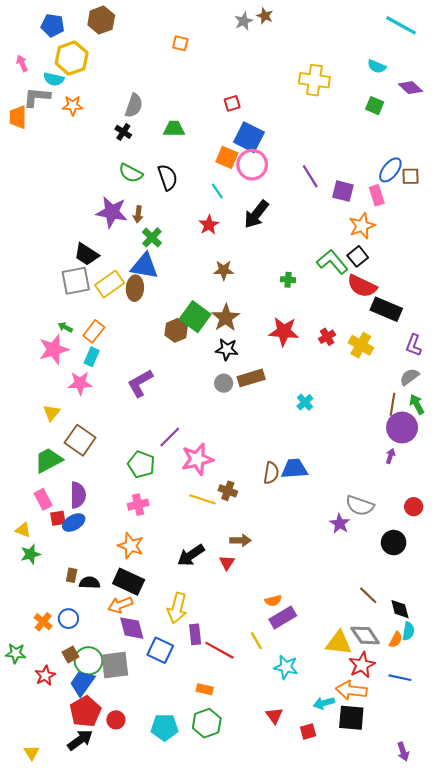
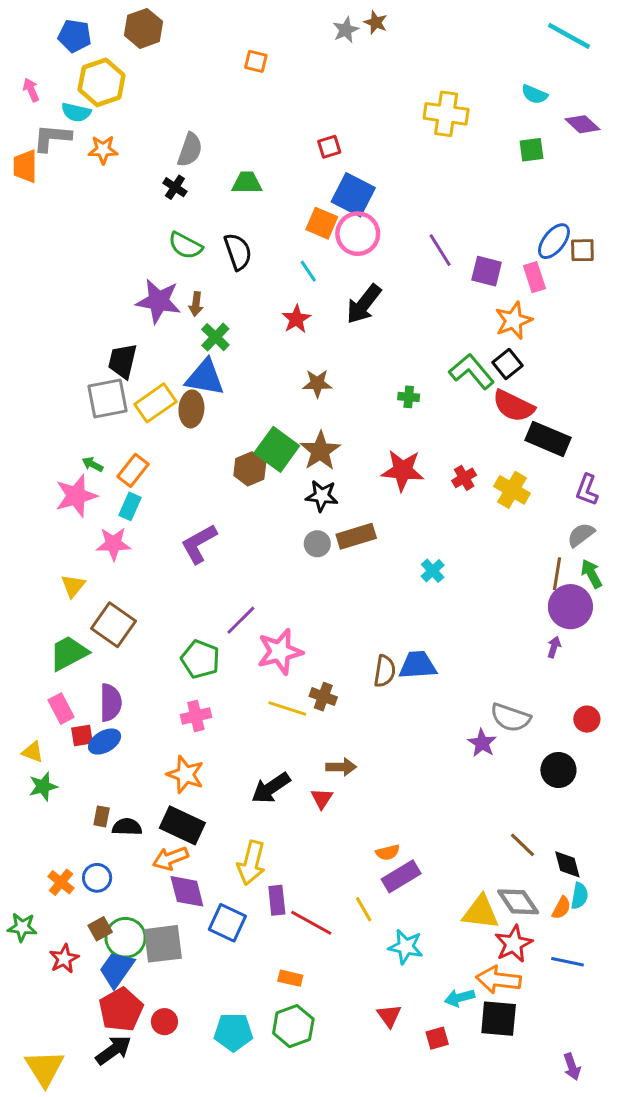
green square: (375, 106) -> (531, 150), turned -30
black trapezoid: (86, 254) -> (123, 361), turned 70
yellow triangle: (32, 753) -> (45, 1068), size x1.8

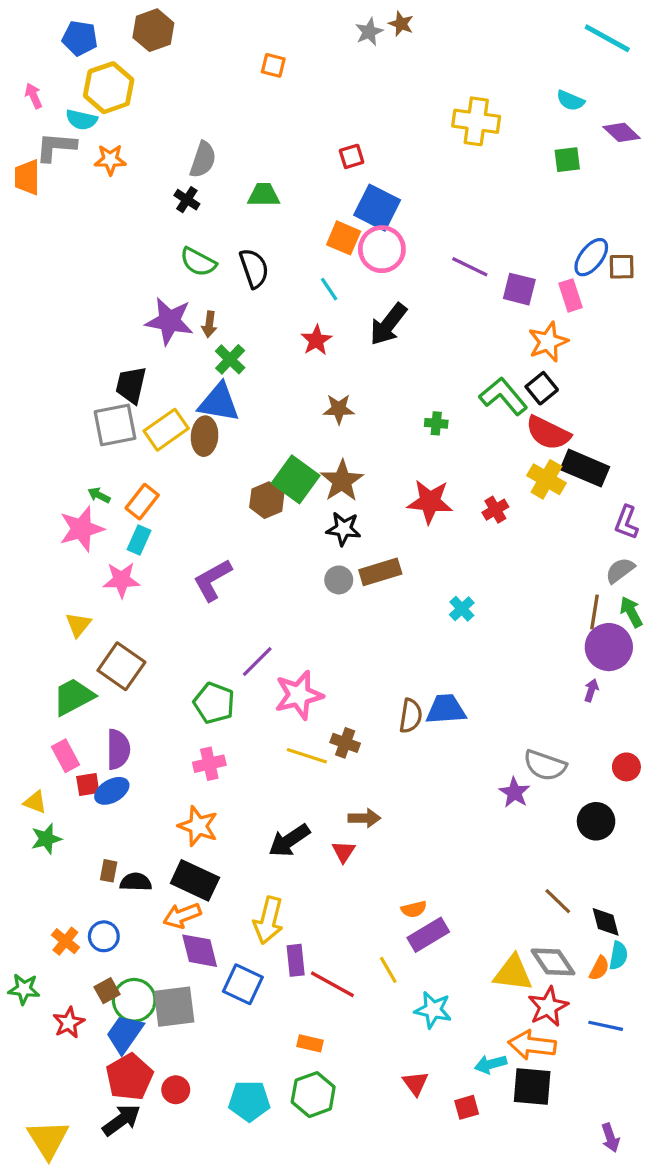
purple line: (440, 250) -> (470, 267), turned -32
yellow cross: (512, 490) -> (547, 479), moved

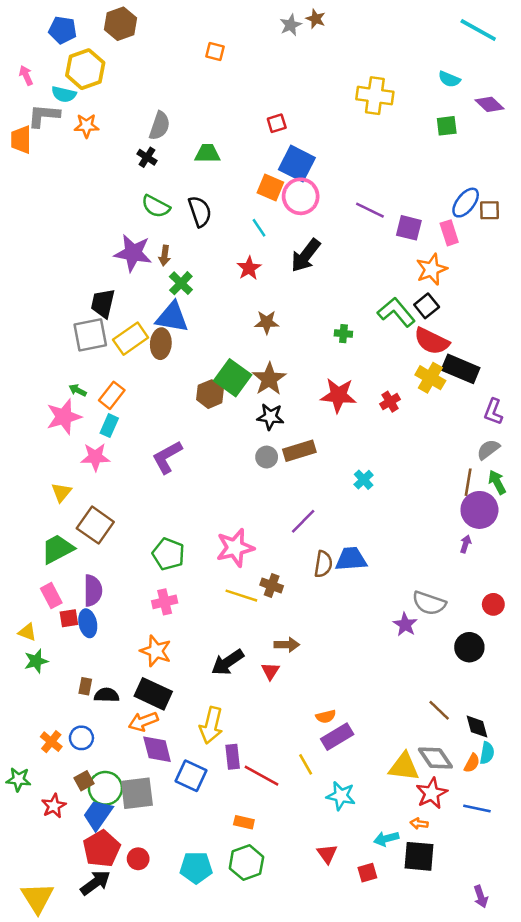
purple line: (257, 661) -> (303, 521), moved
blue ellipse: (112, 791) -> (88, 623), turned -72
orange arrow: (532, 1045) -> (419, 824), size x0.5

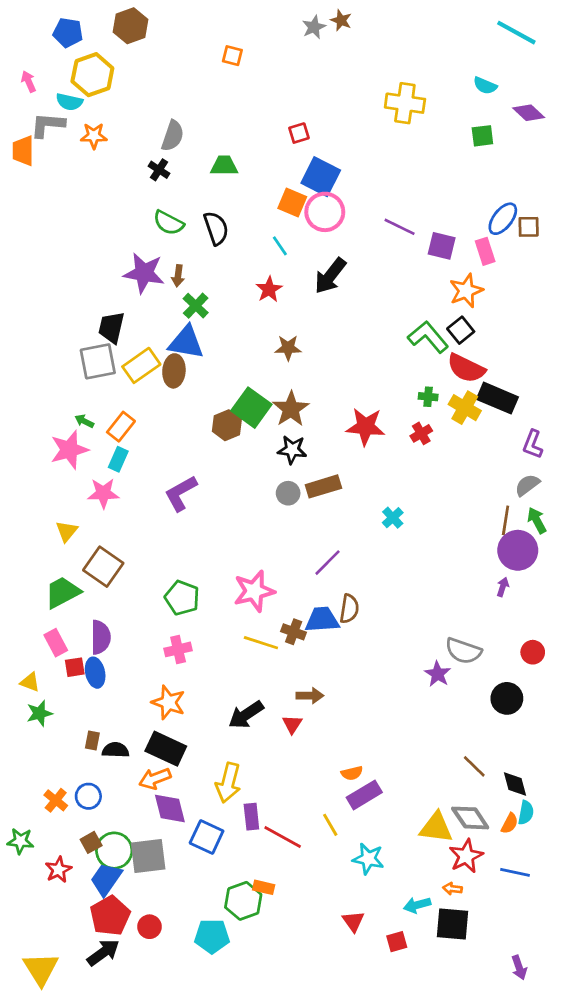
green cross: (343, 334) -> (428, 397), moved
blue trapezoid: (351, 559) -> (322, 620), moved
green hexagon: (246, 863) -> (243, 901), moved

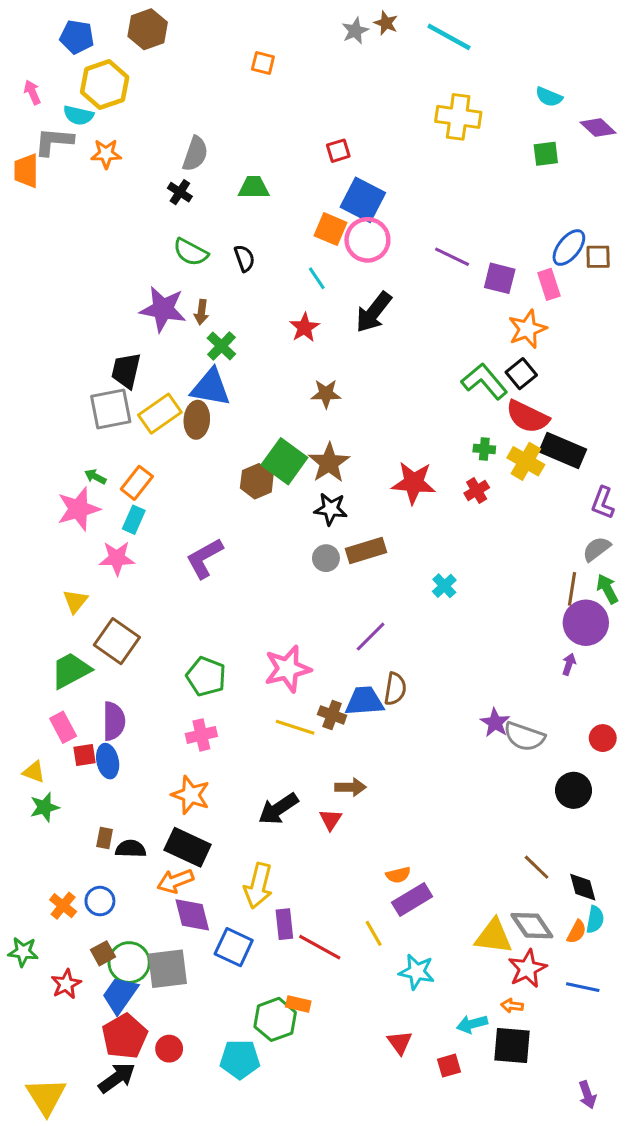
cyan line: (516, 33) -> (449, 37), moved
black semicircle: (216, 228) -> (244, 258), size x0.7
purple star: (438, 674) -> (495, 723), moved

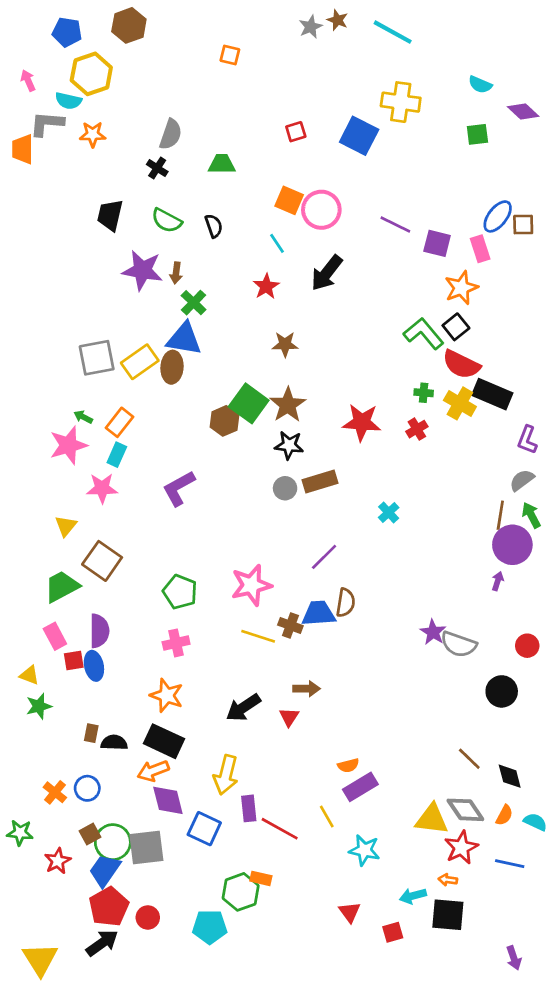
blue square: (363, 200) -> (359, 136), moved
black trapezoid: (126, 371) -> (110, 215), moved
cyan semicircle: (595, 919) -> (535, 822), moved, turned -75

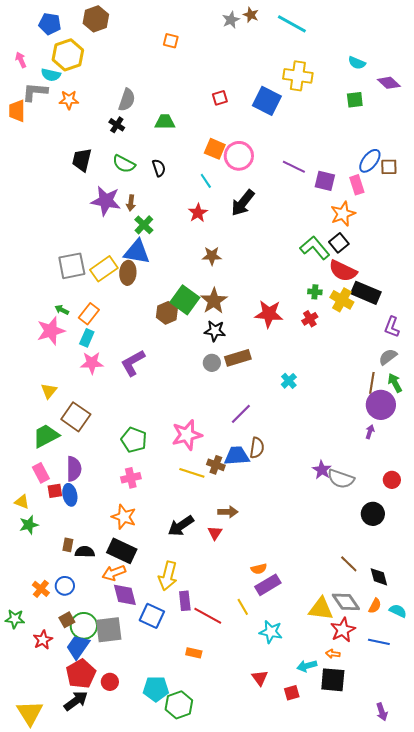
pink star: (102, 488) -> (92, 363), moved
green hexagon: (241, 892) -> (179, 705), moved

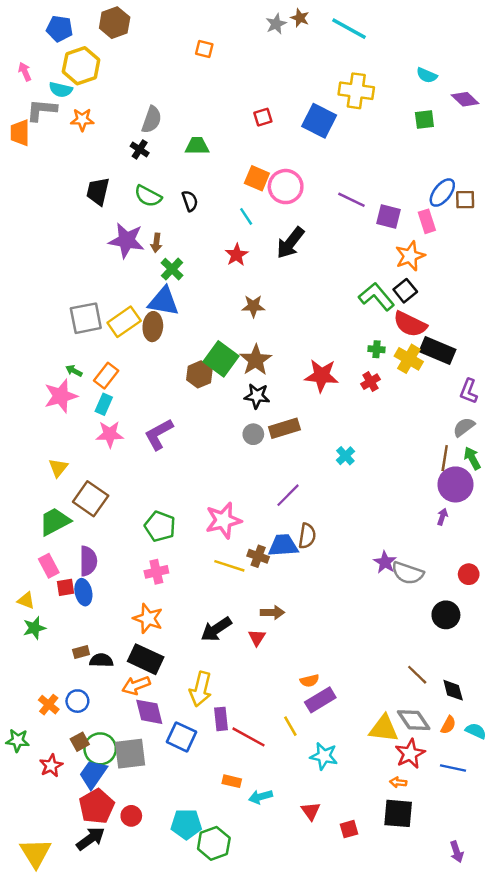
brown rectangle: (68, 545) -> (81, 652), turned 64
cyan arrow: (307, 666) -> (260, 797), moved

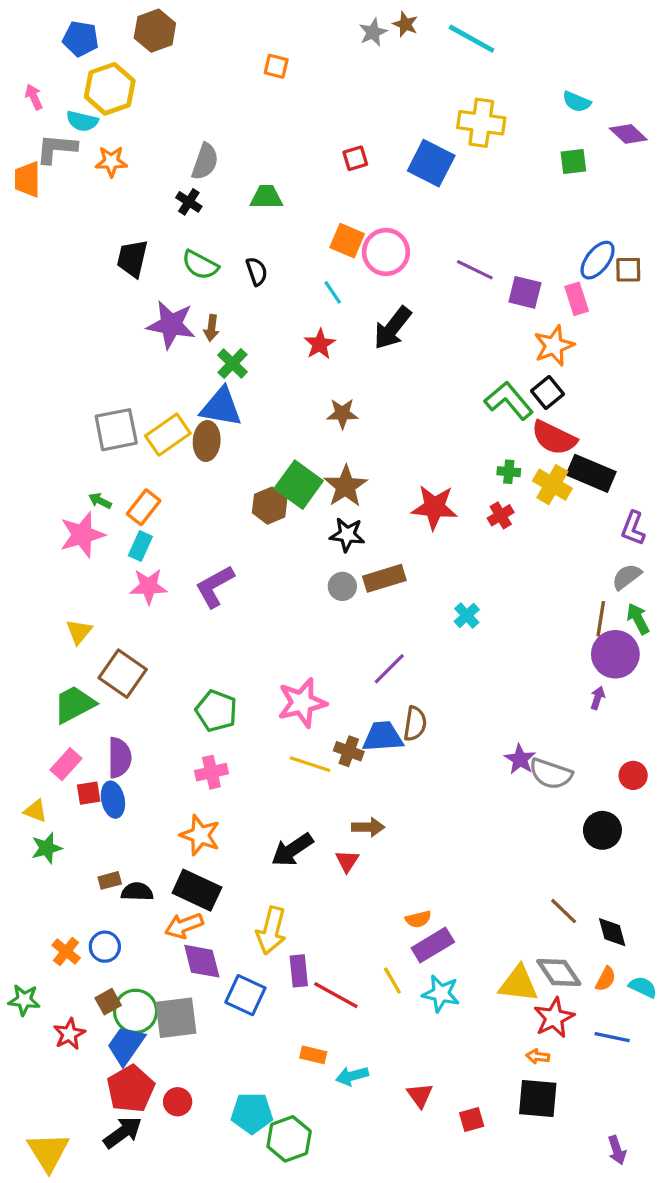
pink rectangle: (49, 566) -> (66, 764), turned 70
cyan star: (324, 756) -> (441, 994), moved

